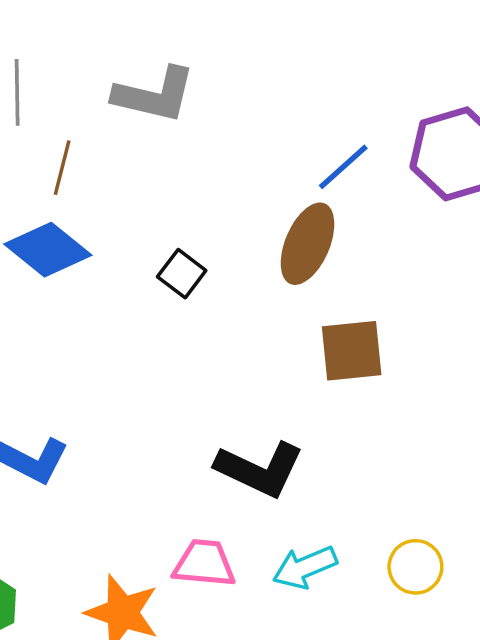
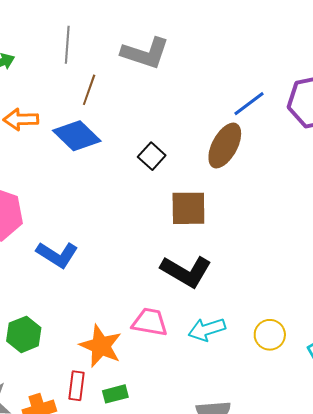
brown square: (352, 351) -> (188, 208), moved

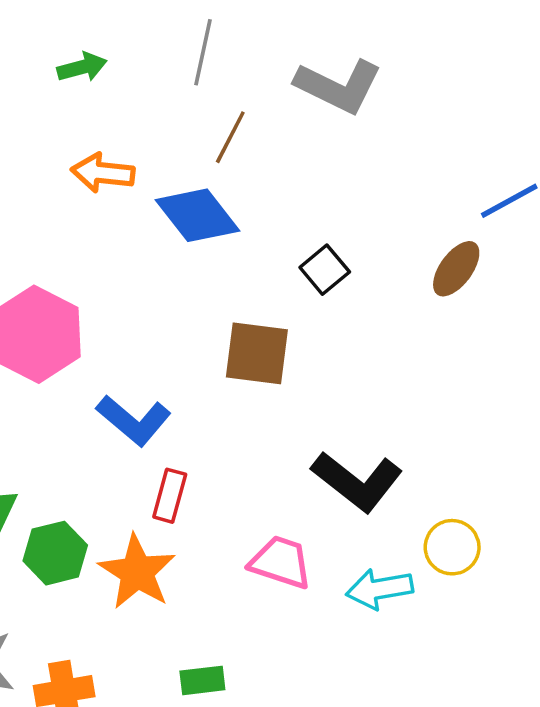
brown ellipse: (225, 146) -> (456, 269), size x0.7
brown square: (188, 208) -> (257, 353), moved
yellow circle: (270, 335) -> (452, 547), moved
orange star: (101, 346) -> (137, 572), moved
red rectangle: (77, 386) -> (170, 496), moved

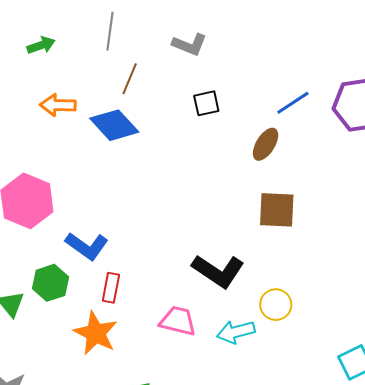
gray L-shape: (339, 86) -> (190, 45), size x0.7
black square: (325, 270) -> (206, 103), moved, turned 32
brown square: (257, 353) -> (277, 210), moved
green hexagon: (55, 553) -> (50, 283), moved

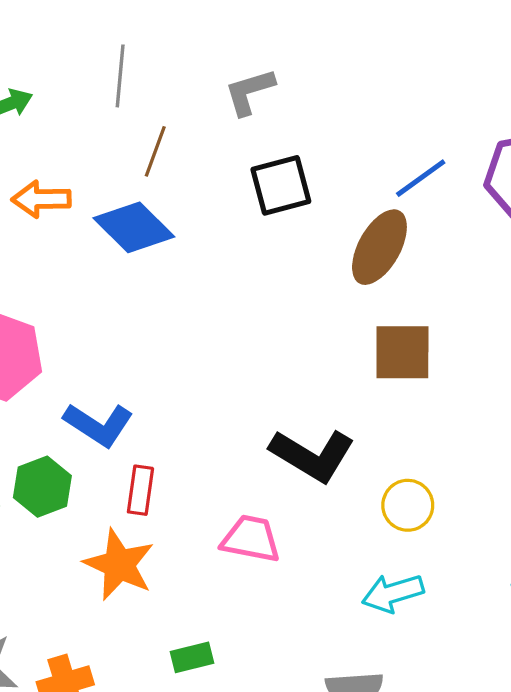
gray L-shape: (190, 45) -> (249, 92), turned 144
black square: (206, 103) -> (281, 185), size x1.4
brown ellipse: (266, 144) -> (379, 247), size x1.4
cyan arrow: (236, 332) -> (393, 593), moved

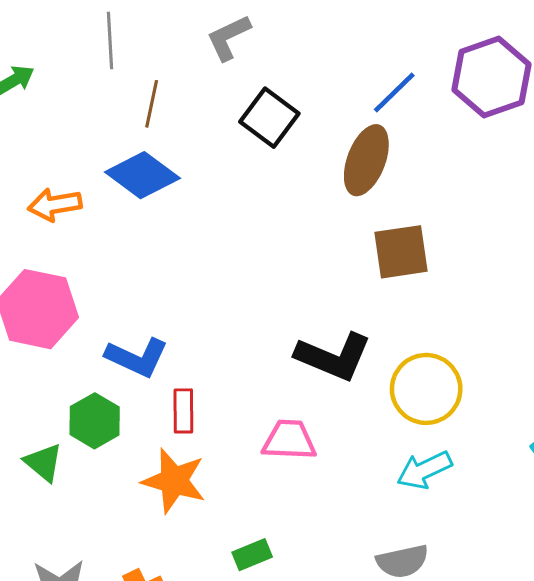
black square: (281, 185) -> (269, 118), turned -30
orange arrow: (41, 199) -> (55, 205), moved
yellow circle: (408, 505) -> (426, 389), size x1.5

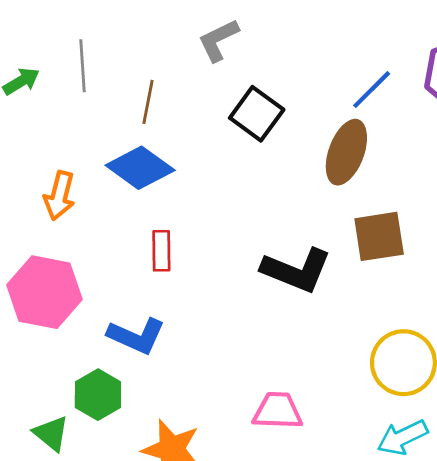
gray line: (110, 40) -> (82, 66), moved
orange arrow: (55, 205) -> (59, 196), turned -66
black L-shape: (334, 357) -> (296, 270), moved
red rectangle: (183, 411) -> (161, 251), moved

